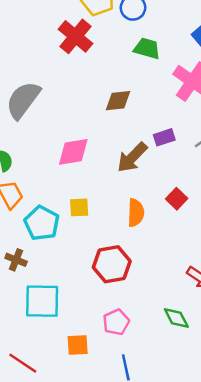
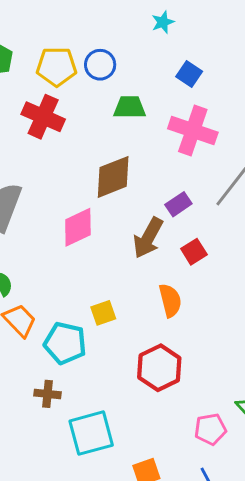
brown diamond: (118, 101) -> (113, 177), size x1.4
pink diamond: (73, 152) -> (78, 227), moved
red square: (177, 199) -> (194, 252), moved, turned 30
pink pentagon: (116, 322) -> (210, 429), moved, turned 30

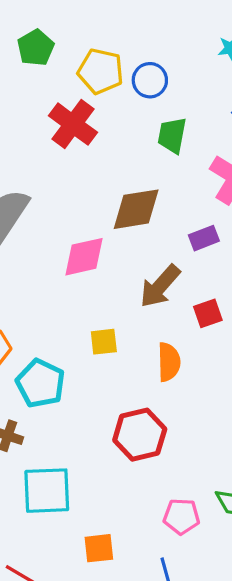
green trapezoid: (130, 107) -> (172, 135), turned -92
purple rectangle: (178, 204) -> (204, 238), moved
yellow square: (103, 313) -> (104, 342), moved

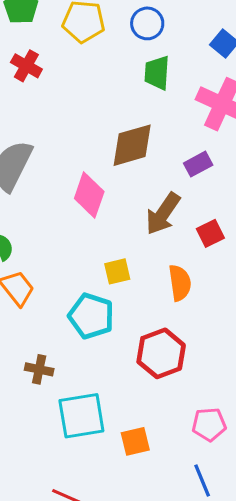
blue circle: (150, 80) -> (147, 23), moved
red cross: (73, 124) -> (26, 66), moved, size x0.7
pink diamond: (84, 257) -> (89, 195), turned -51
cyan pentagon: (40, 383) -> (91, 316), moved
orange square: (99, 548) -> (135, 441), moved

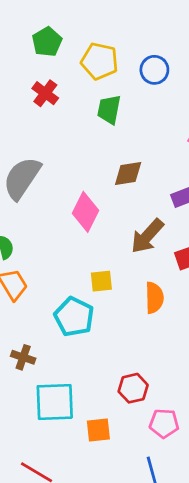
green trapezoid: (157, 73) -> (109, 109), moved
brown diamond: (132, 145) -> (128, 173), size x0.7
red hexagon: (161, 353) -> (133, 388), moved, size x0.7

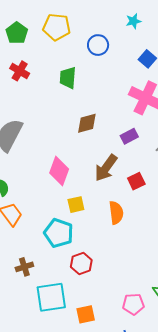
yellow pentagon: (100, 61) -> (57, 27), moved
pink diamond: (86, 212) -> (59, 171), moved
brown cross: (23, 357) -> (24, 267), turned -30
red hexagon: (133, 388) -> (81, 263), moved

